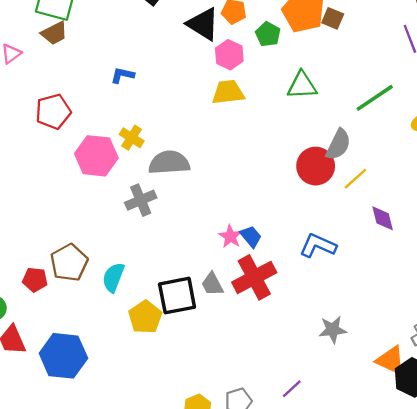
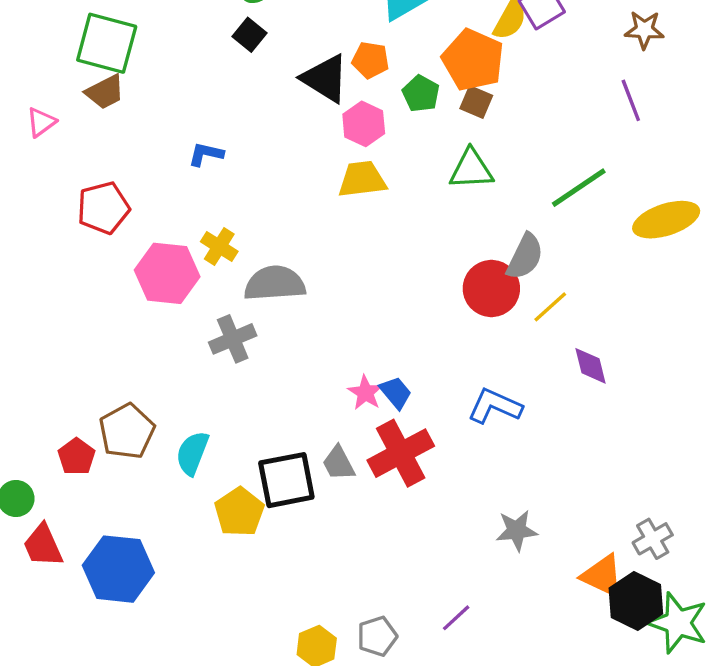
brown square: (333, 18) -> (476, 102), moved
red pentagon: (35, 280) -> (76, 456), turned 30

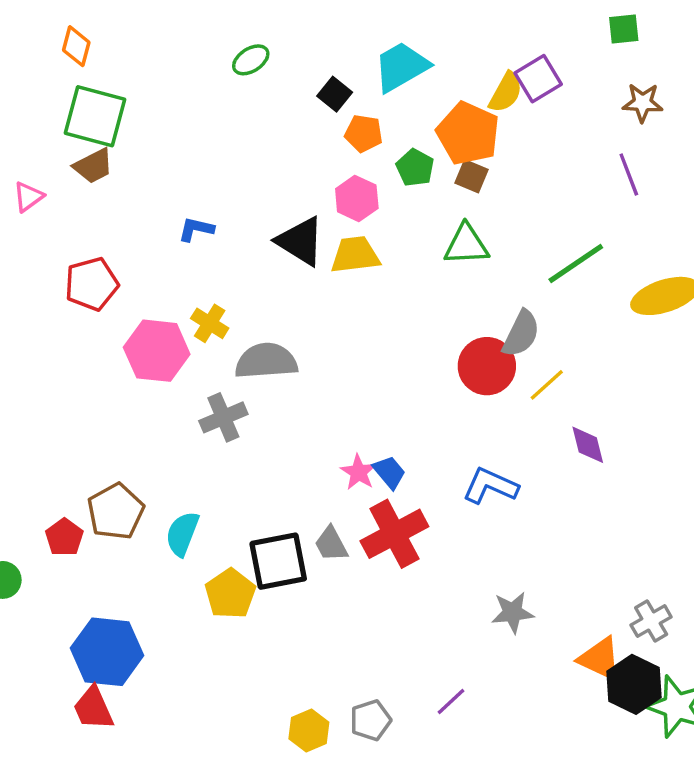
black square: (249, 35) -> (335, 94), moved
black triangle: (325, 78) -> (300, 241), moved
red trapezoid: (43, 546) -> (93, 708), moved

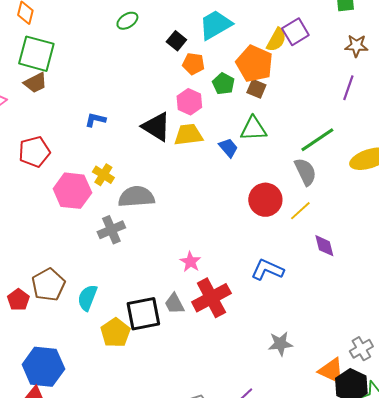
purple line: (629, 174) -> (348, 88), turned 40
gray semicircle: (521, 334) -> (305, 172), moved, turned -52
blue trapezoid: (389, 472) -> (228, 148), moved

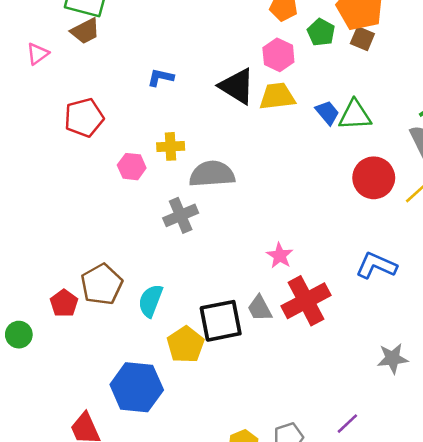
green triangle: (253, 129) -> (355, 115), moved
yellow cross: (103, 175) -> (171, 146), turned -35
pink hexagon: (72, 191) -> (132, 167), size x0.6
blue hexagon: (43, 367) -> (137, 387), moved

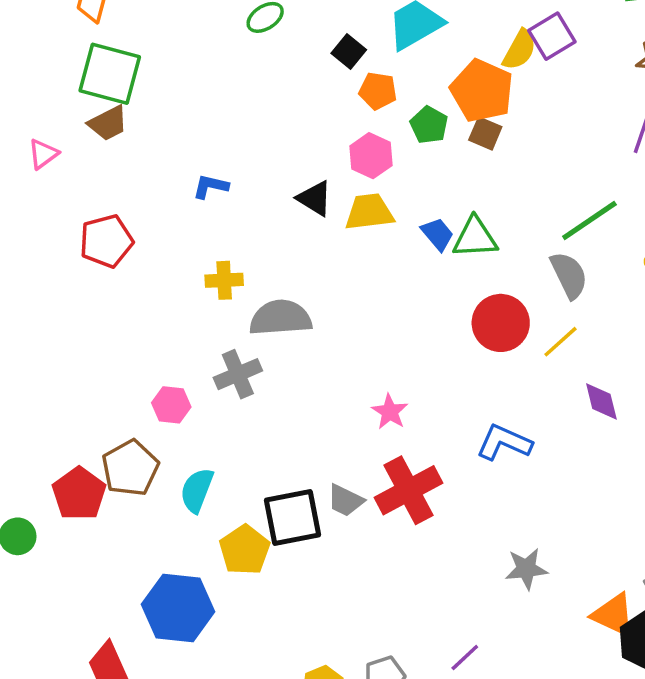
black triangle: (237, 86) -> (315, 198), size x0.7
pink hexagon: (132, 167) -> (171, 405), moved
pink star: (280, 256) -> (390, 412), moved
red pentagon: (64, 303) -> (79, 494), size x1.4
gray trapezoid: (260, 308) -> (345, 500), turned -36

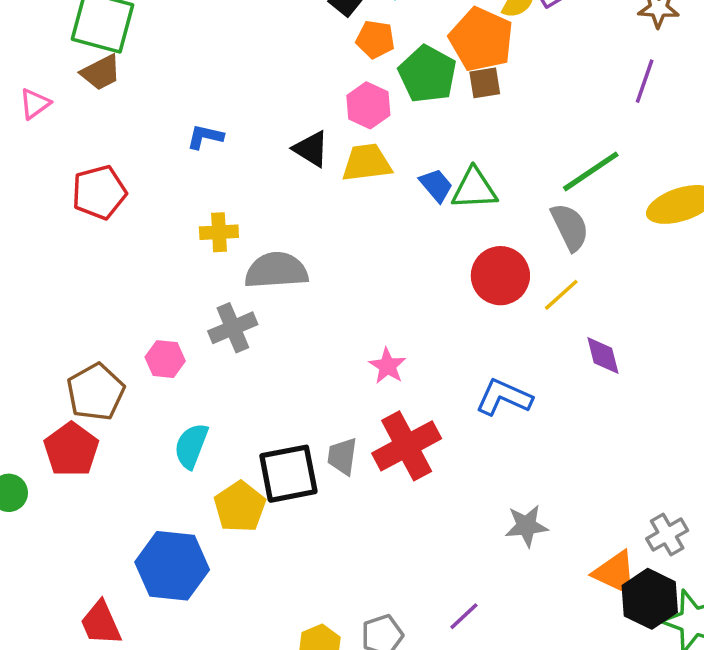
green pentagon: (429, 125) -> (427, 74), size x1.5
brown square: (485, 133) -> (485, 83), turned -32
brown pentagon: (130, 468) -> (96, 392), moved
gray trapezoid: (345, 500) -> (342, 456), turned 72

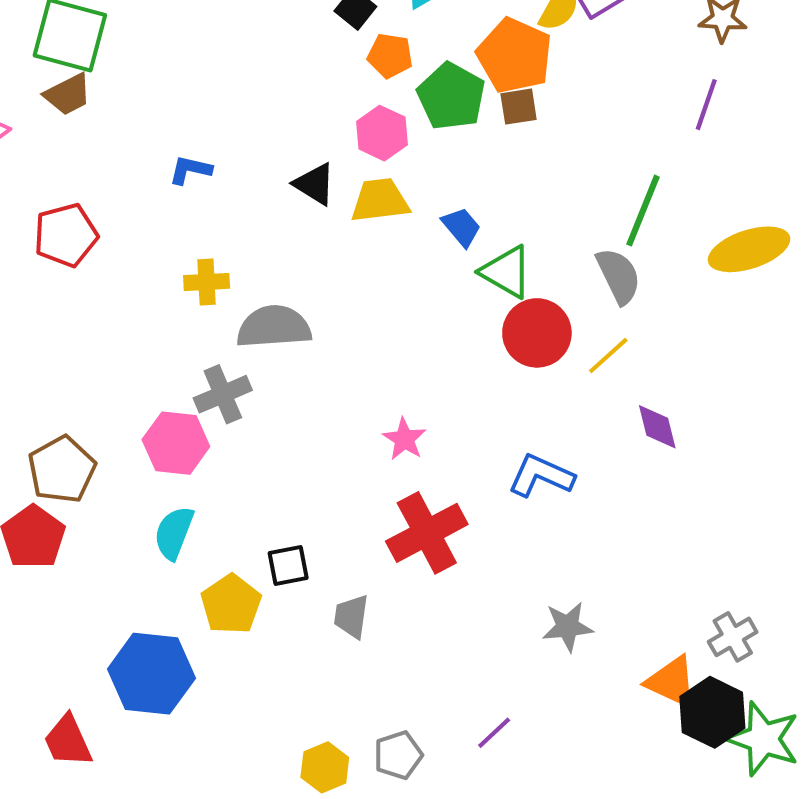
green line: (591, 171) -> (643, 211), turned -34
green triangle: (474, 189) -> (506, 272), moved, turned 33
pink hexagon: (165, 359) -> (176, 443), moved, size x1.4
gray trapezoid: (342, 456) -> (351, 616), moved
black square: (288, 474) -> (288, 565), size x0.6

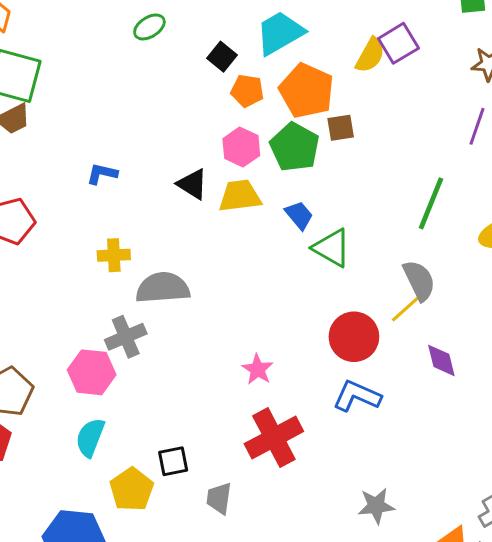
orange pentagon: (514, 56) -> (307, 91), moved
green pentagon: (451, 96) -> (295, 147), moved
gray semicircle: (619, 276) -> (419, 280), moved
red circle: (537, 333) -> (354, 337), moved

